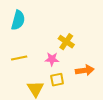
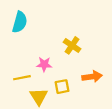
yellow line: (19, 58) -> (22, 78), moved
pink star: (52, 59) -> (44, 64), moved

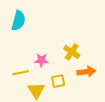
yellow cross: (72, 45) -> (72, 52), moved

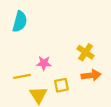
yellow cross: (72, 52) -> (86, 52), moved

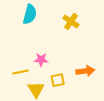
cyan semicircle: (20, 22) -> (30, 14), moved
yellow cross: (86, 52) -> (71, 22), moved

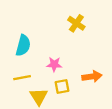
cyan semicircle: (30, 14) -> (23, 45), moved
pink star: (41, 60) -> (54, 64), moved

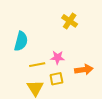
pink star: (54, 64) -> (57, 57), moved
yellow line: (22, 78) -> (37, 65), moved

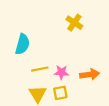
pink star: (57, 57) -> (61, 72), moved
yellow square: (56, 79) -> (60, 93), moved

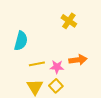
orange arrow: (90, 74) -> (78, 60), moved
yellow square: (60, 93) -> (56, 86), turned -32

